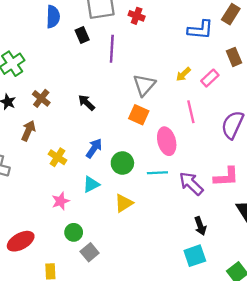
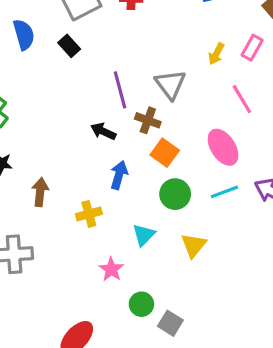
purple line: (112, 49) -> (120, 90), moved
brown cross: (41, 98) -> (148, 120), moved
orange square: (139, 115) -> (165, 153), moved, turned 30
blue arrow: (94, 148) -> (119, 175), moved
yellow cross: (57, 157) -> (89, 214), turned -30

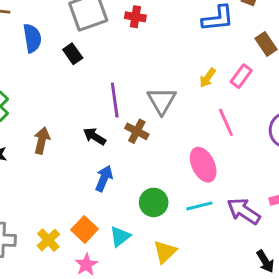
orange square: (165, 153) -> (84, 229), moved
brown arrow: (40, 192) -> (42, 141), moved
yellow cross: (89, 214) -> (48, 240), moved, turned -35

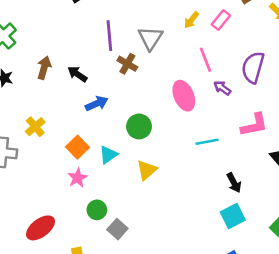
black arrow: (94, 136) -> (77, 74), moved
blue arrow: (104, 178) -> (97, 103), turned 40
cyan line: (199, 206) -> (207, 142), moved
purple arrow: (244, 211) -> (222, 88), moved, size x0.6
yellow cross: (48, 240) -> (35, 127), moved

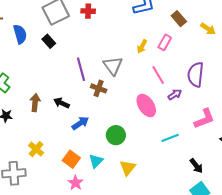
purple arrow: (222, 88) -> (175, 94), turned 120

